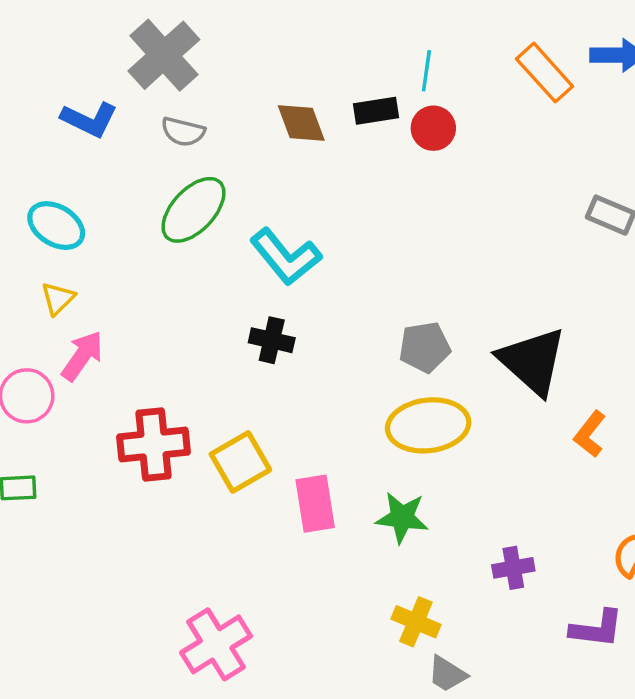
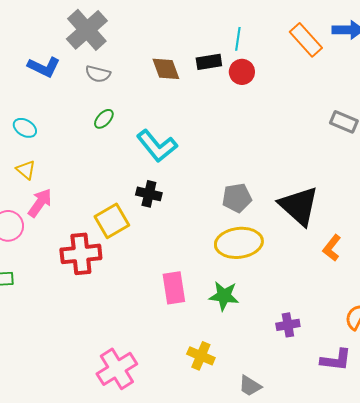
green ellipse: (193, 210) -> (104, 119), size x0.5
cyan ellipse: (56, 226) -> (25, 128), size x0.7
yellow triangle: (58, 299) -> (26, 170), turned -35
yellow square: (240, 462) -> (112, 221), moved
yellow cross: (416, 622) -> (201, 356), moved

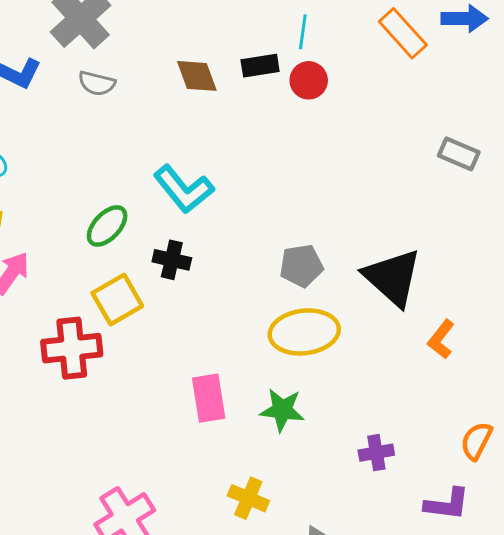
green ellipse: (104, 119) -> (107, 226), moved, size x1.4

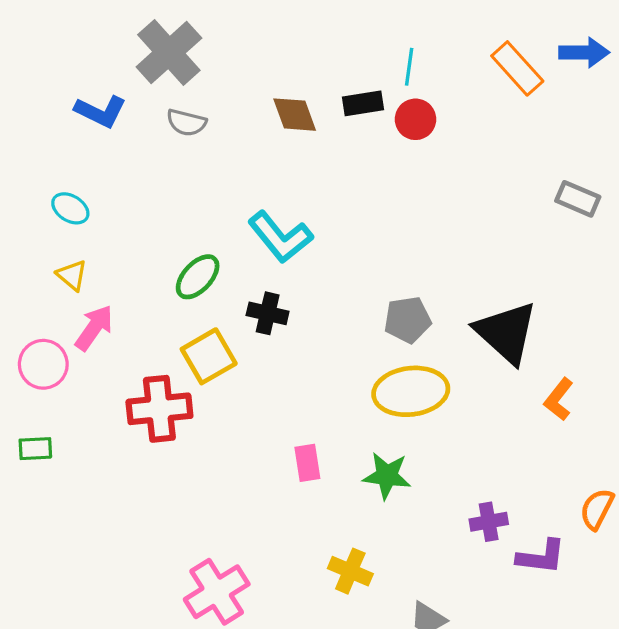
pink rectangle: (209, 398) -> (307, 463), size x0.7
purple L-shape: (447, 504) -> (541, 557), moved

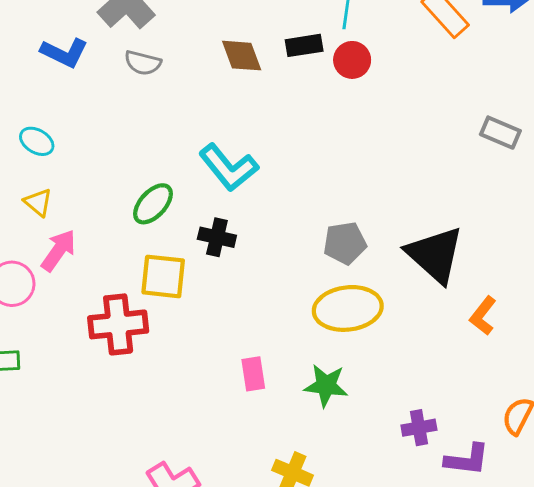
yellow square: (209, 356) -> (163, 276), turned 36

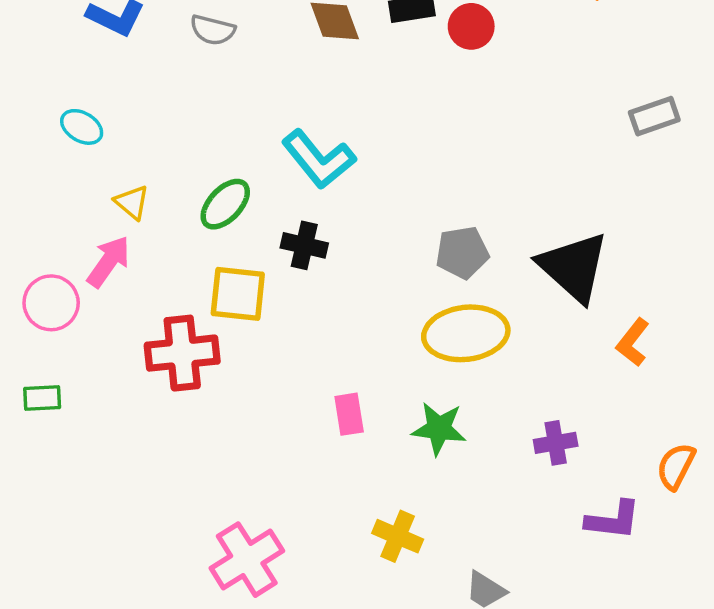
gray rectangle: (500, 133) -> (654, 116), turned -42
yellow triangle: (38, 202) -> (132, 202), moved
purple cross: (419, 428) -> (556, 443), moved

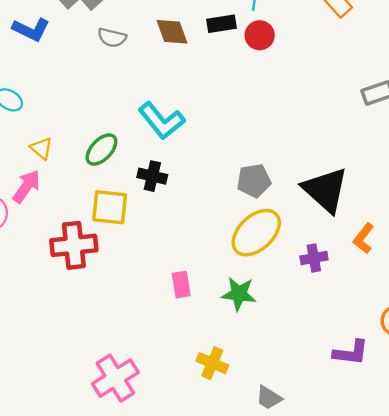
gray semicircle: (213, 30) -> (112, 38), moved
yellow ellipse: (466, 333) -> (256, 233), turned -36
purple cross: (556, 443) -> (314, 258), moved

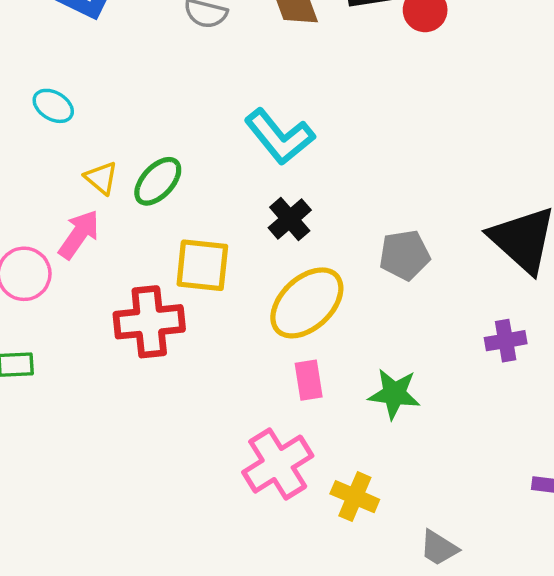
green ellipse: (102, 150) -> (158, 181), moved
black cross: (152, 176) -> (290, 219), moved, turned 36
gray pentagon: (254, 181) -> (405, 255), moved
yellow ellipse: (256, 233) -> (307, 303), moved
pink cross: (115, 378) -> (278, 464), moved

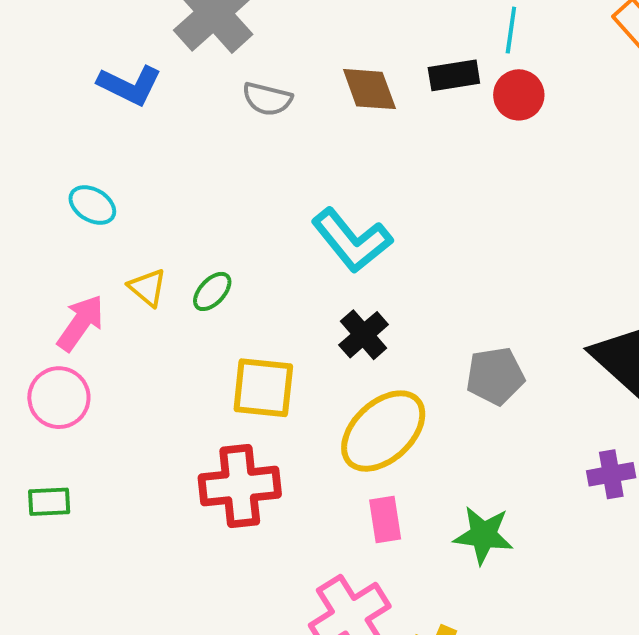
green ellipse: (158, 181) -> (212, 291), size x0.7
pink arrow: (79, 234) -> (81, 323), moved
red cross: (149, 322) -> (240, 486), moved

